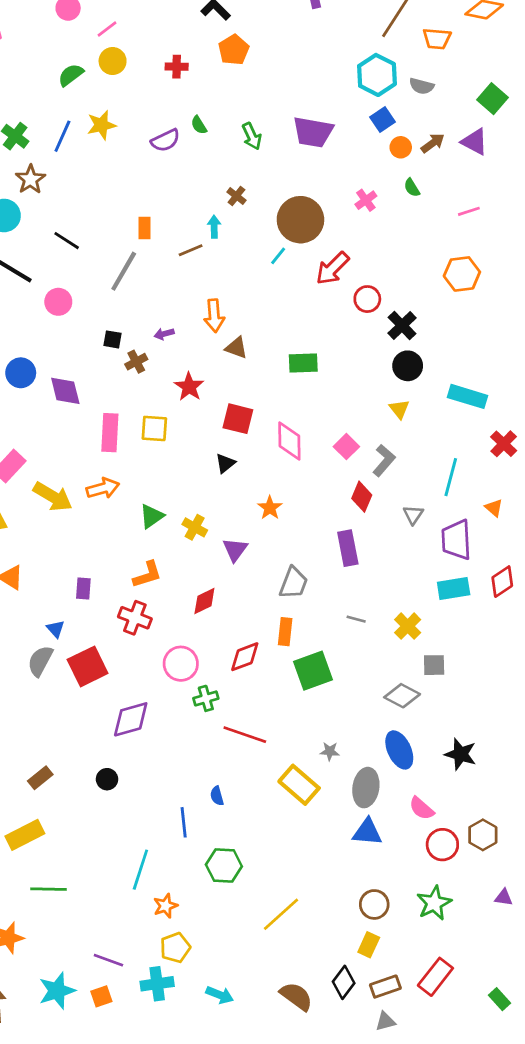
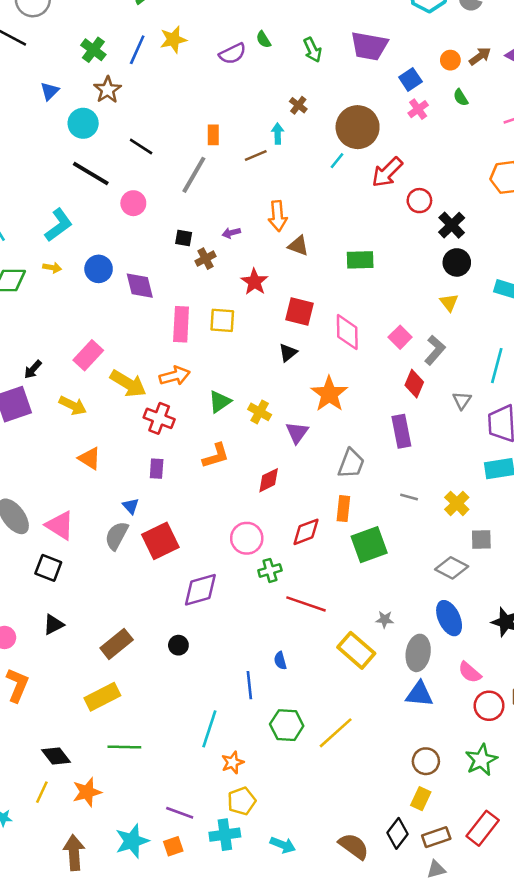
blue square: (383, 119) -> (410, 79), moved
orange star: (270, 508) -> (329, 394), size x1.6
red cross: (135, 618) -> (159, 418), moved
brown rectangle: (40, 778) -> (117, 644), size x1.4
yellow line: (281, 914) -> (336, 733), moved

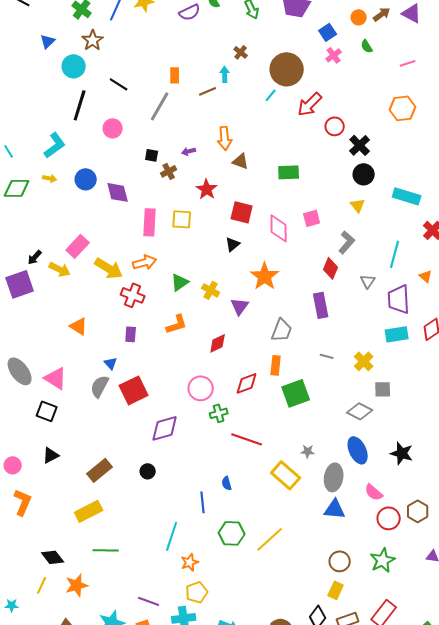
black line: (91, 174) -> (80, 105), turned 76
pink square: (400, 337) -> (312, 218), moved, turned 30
yellow arrow: (73, 405) -> (60, 269), moved

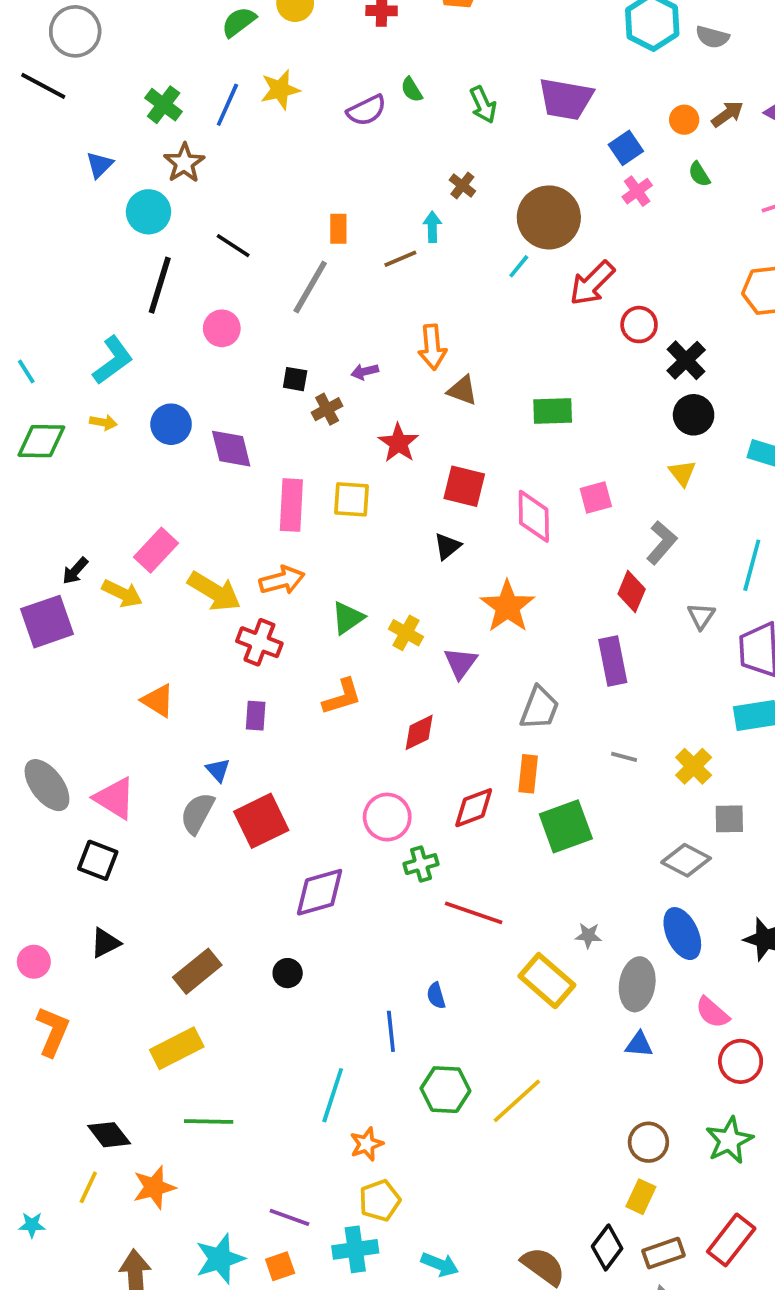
blue triangle: (335, 509) -> (639, 1044), size x0.7

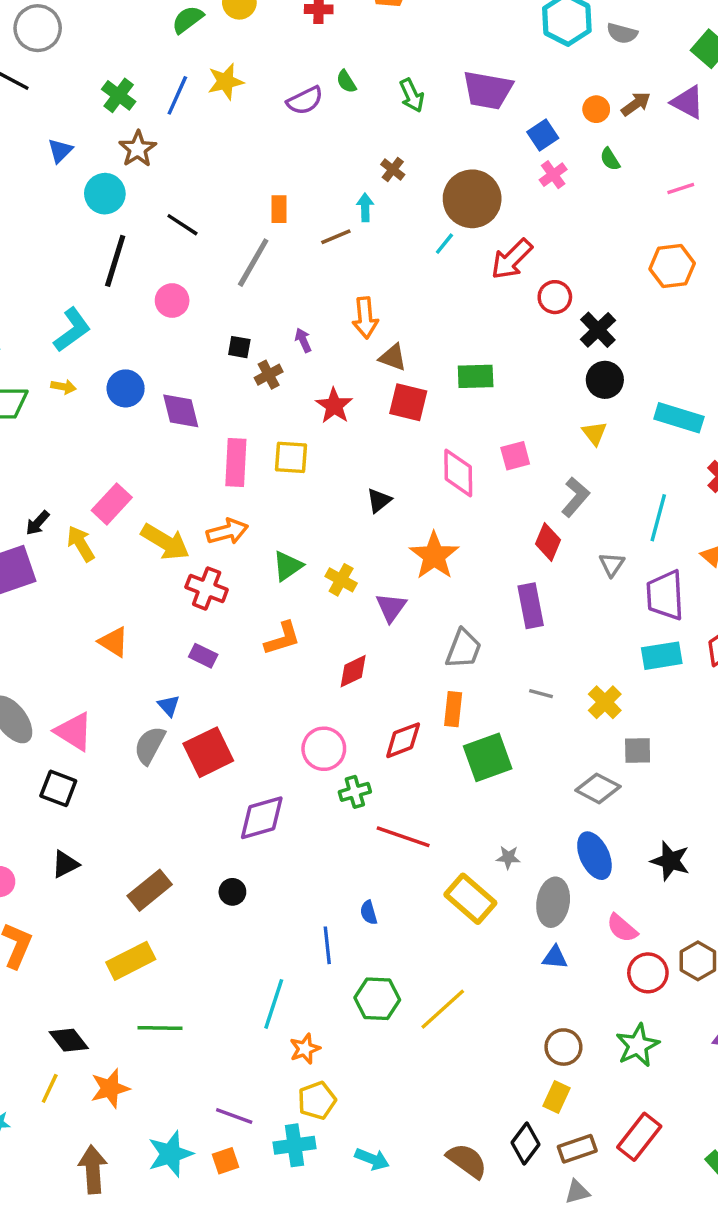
purple arrow: (365, 372) -> (303, 340), turned 80
red square: (464, 486) -> (408, 402), moved
yellow arrow: (122, 593) -> (81, 544), turned -147
purple rectangle: (256, 716) -> (203, 656), turned -68

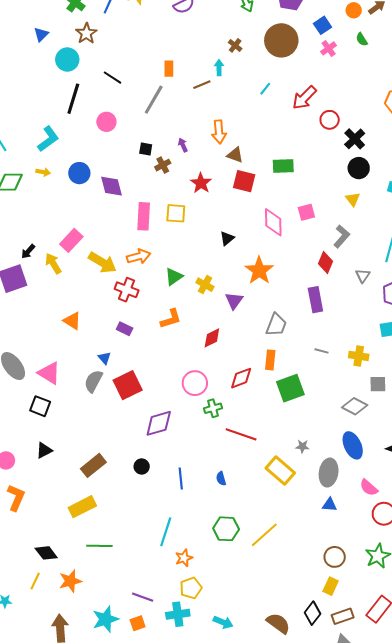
brown circle: (472, 199) -> (281, 40), moved
yellow cross: (605, 702) -> (359, 356), turned -36
blue line: (327, 945) -> (181, 479), moved

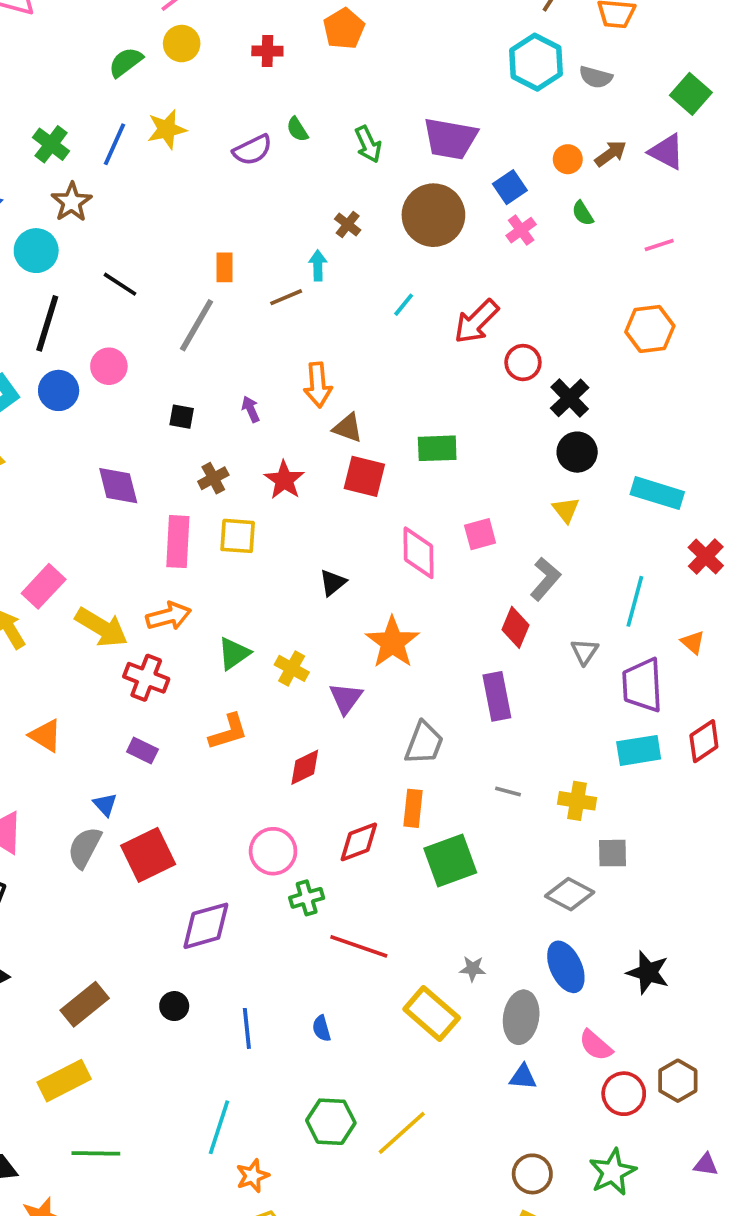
brown cross: (163, 165) -> (213, 478), moved
blue circle: (79, 173) -> (59, 390), moved

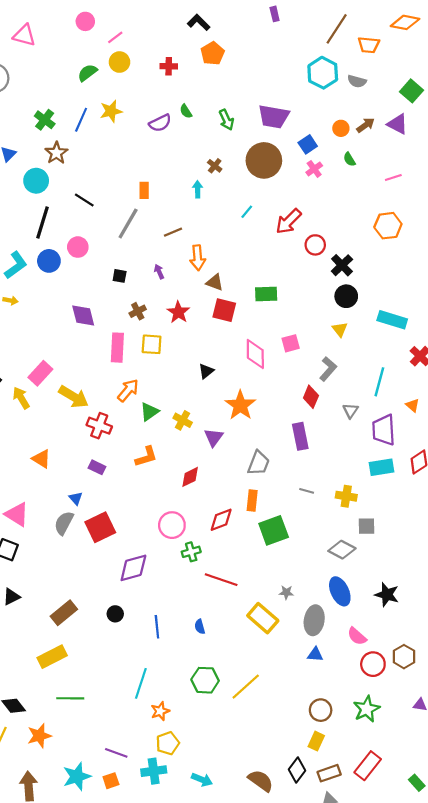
brown line: (286, 297) -> (173, 232), moved
orange arrow: (169, 616) -> (128, 390), moved, turned -35

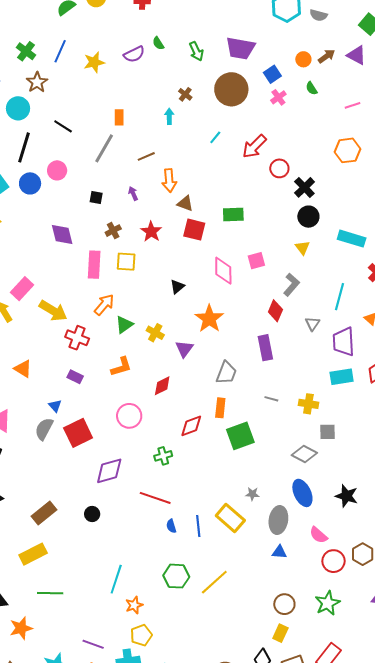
yellow star: (111, 111) -> (94, 62), moved
pink circle: (172, 525) -> (129, 416), moved
red line: (221, 580) -> (155, 498), moved
blue line: (157, 627) -> (198, 526), moved

